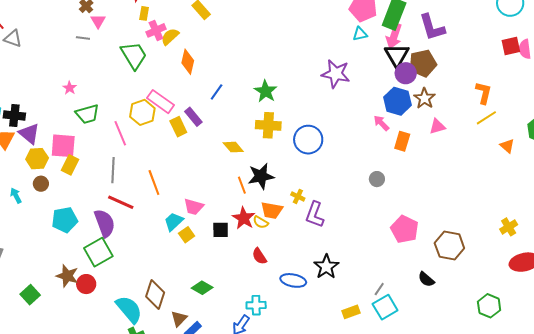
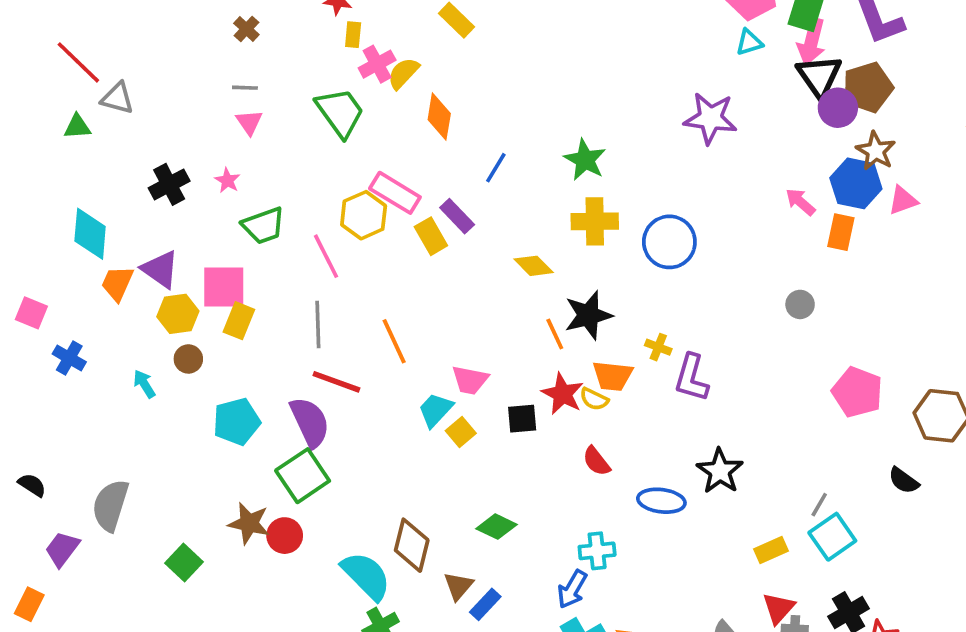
pink triangle: (98, 21) -> (249, 122), moved
blue hexagon: (397, 101) -> (856, 183), moved
black cross: (14, 116) -> (169, 184), moved, turned -30

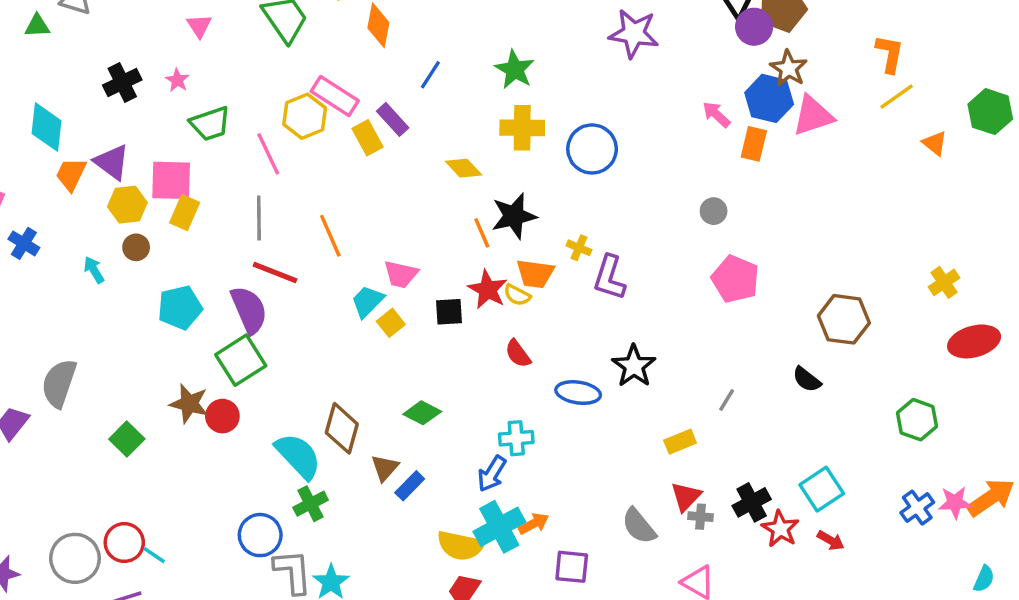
pink triangle: (903, 200) -> (813, 116), size x1.5
pink pentagon: (857, 392) -> (735, 279), moved
cyan square: (832, 537) -> (822, 489), moved

